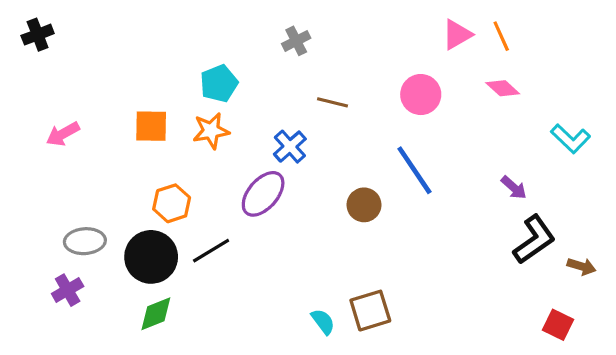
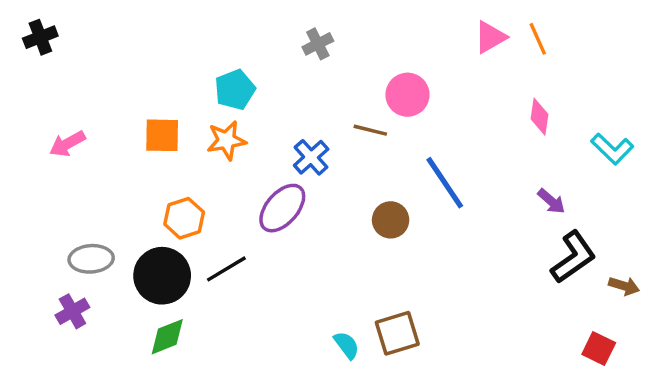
pink diamond: (503, 88) -> (539, 117), moved, turned 56
pink circle: (421, 95) -> (407, 95), moved
brown line: (332, 102) -> (370, 130), moved

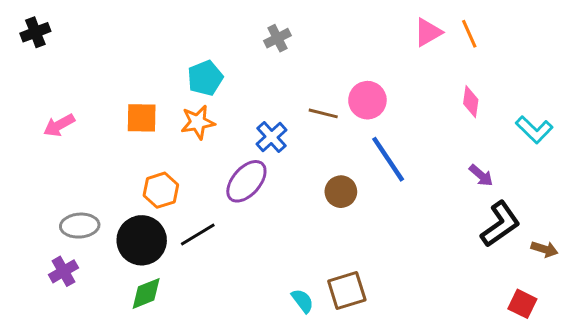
pink circle: (407, 95) -> (367, 100), moved

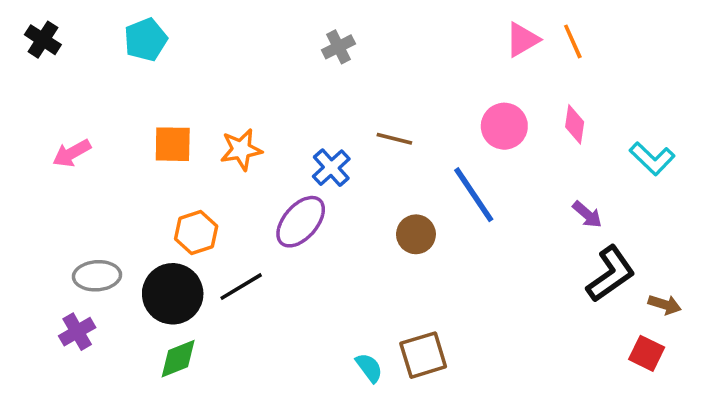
black cross: (35, 32) -> (43, 40), turned -36
cyan pentagon: (205, 78) -> (146, 40), moved
pink circle: (367, 100) -> (504, 126), moved
red square: (522, 304) -> (647, 353), moved

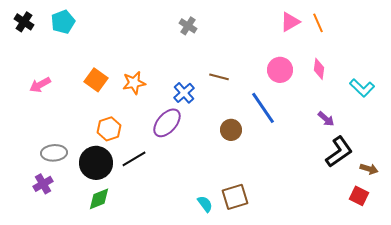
cyan pentagon: (146, 40) -> (63, 22), moved
gray cross: (338, 47) -> (188, 26), turned -30
orange square: (173, 144) -> (96, 80), turned 35

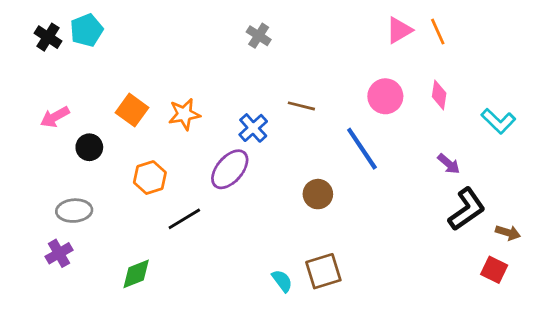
black cross: (24, 22) -> (48, 37), moved
brown circle: (231, 130) -> (318, 194), moved
black circle: (96, 163) -> (89, 147), moved, size x0.6

